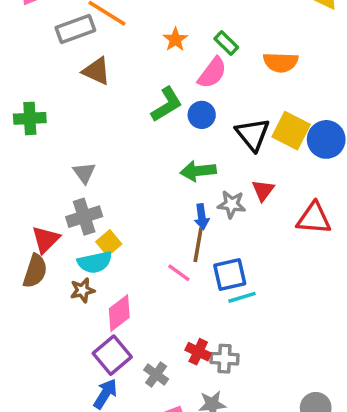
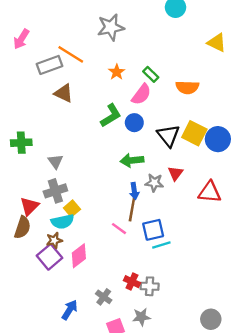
green cross: (30, 118) -> (21, 143), moved
purple square: (112, 355) -> (50, 257), moved

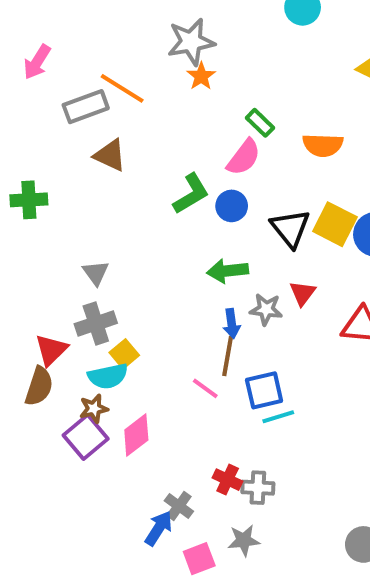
orange star: (117, 72) -> (201, 76), moved
green cross: (21, 143) -> (29, 200), moved
blue arrow: (70, 310) -> (159, 528), moved

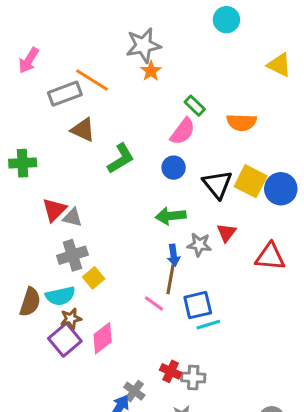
green L-shape: (191, 194) -> (121, 159), moved
gray triangle: (96, 273) -> (72, 217), turned -40
red triangle: (51, 350) -> (54, 210), moved
cyan semicircle: (108, 376) -> (60, 296), moved

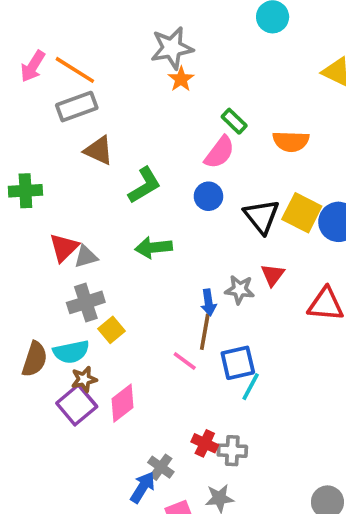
orange line: (92, 80) -> (75, 70), moved
green arrow: (171, 216) -> (154, 247), moved
gray triangle: (72, 217) -> (86, 257), turned -30
cyan line: (208, 325) -> (251, 387), turned -45

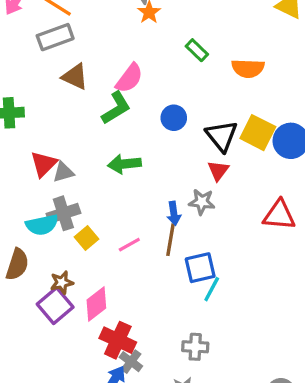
pink semicircle: (219, 152) -> (129, 78), moved
red triangle: (273, 275) -> (218, 170), moved
cyan semicircle: (71, 352) -> (42, 225), moved
pink line: (185, 361) -> (129, 245), moved, turned -65
red cross: (205, 443) -> (118, 340), moved, size x1.5

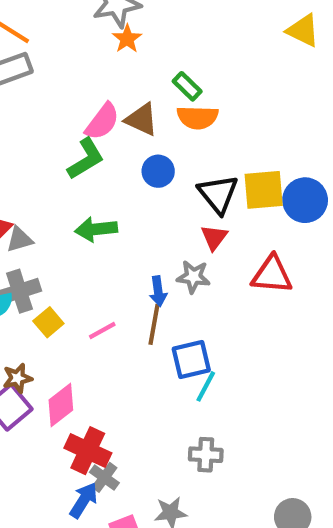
orange semicircle: (248, 68) -> (197, 117), moved
brown triangle: (75, 77) -> (142, 119), moved
yellow square: (258, 133) -> (264, 190), turned -32
red triangle: (279, 215) -> (272, 275), moved
gray cross: (195, 347) -> (206, 455), moved

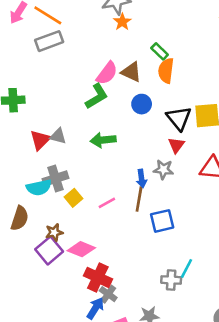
orange semicircle: (197, 117) -> (166, 71), turned 95
gray triangle: (20, 239) -> (58, 136), moved, turned 30
cyan line: (206, 386) -> (187, 268), moved
pink diamond: (61, 405) -> (81, 249), turned 60

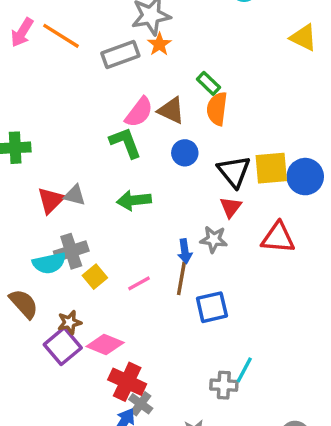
gray rectangle: (49, 41) -> (120, 54), moved
green L-shape: (97, 96) -> (125, 143), turned -80
brown semicircle: (20, 218) -> (24, 304), turned -60

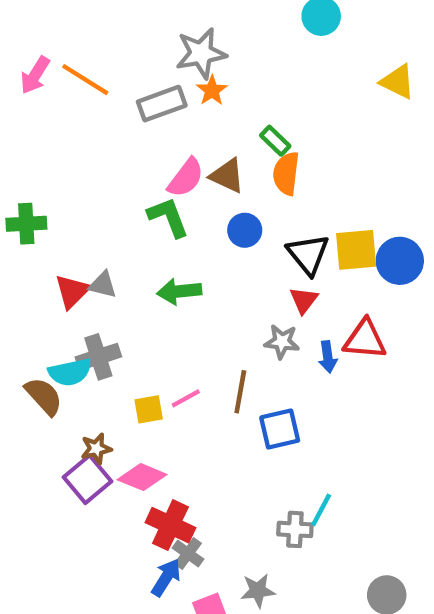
blue arrow: (185, 251) -> (328, 357), moved
yellow square: (95, 277) -> (149, 409), moved, turned 30
brown semicircle: (24, 304) -> (44, 396), moved

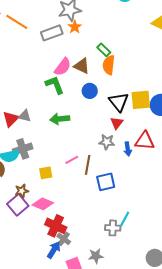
pink line: (186, 398) -> (72, 160), moved

